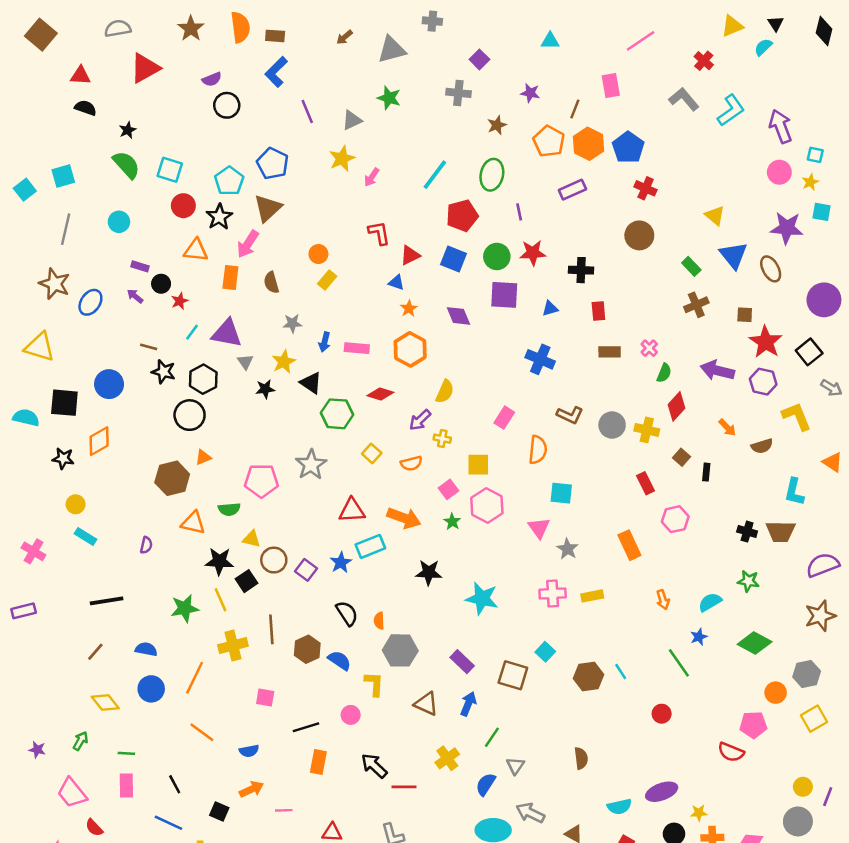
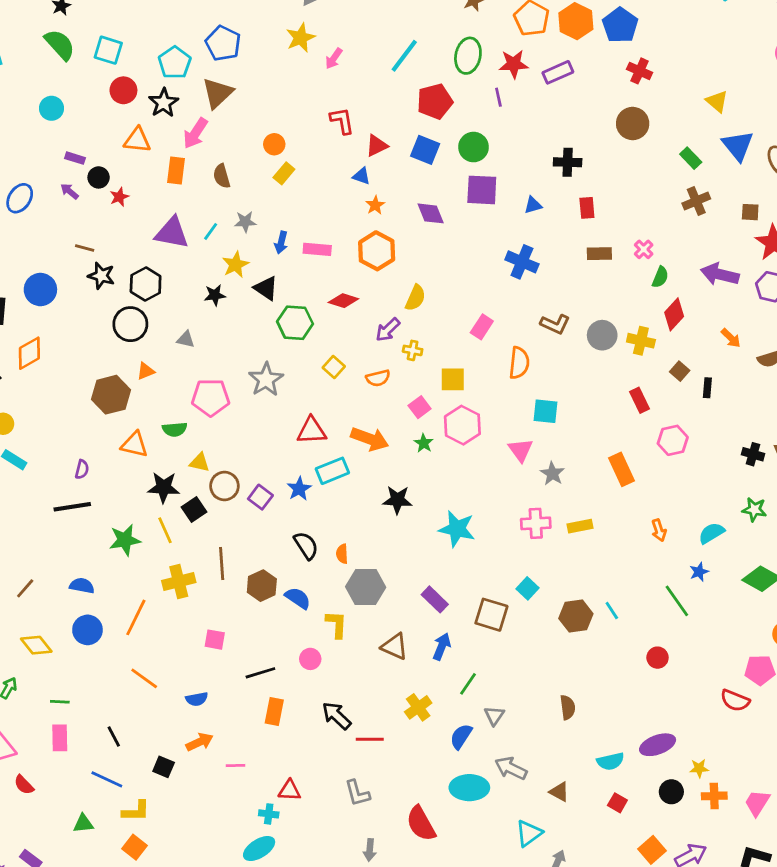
red star: (533, 253) -> (514, 64), moved
cyan line: (192, 332) -> (211, 231), moved
gray triangle: (245, 362) -> (186, 339), moved, turned -42
black line: (107, 601) -> (72, 507), moved

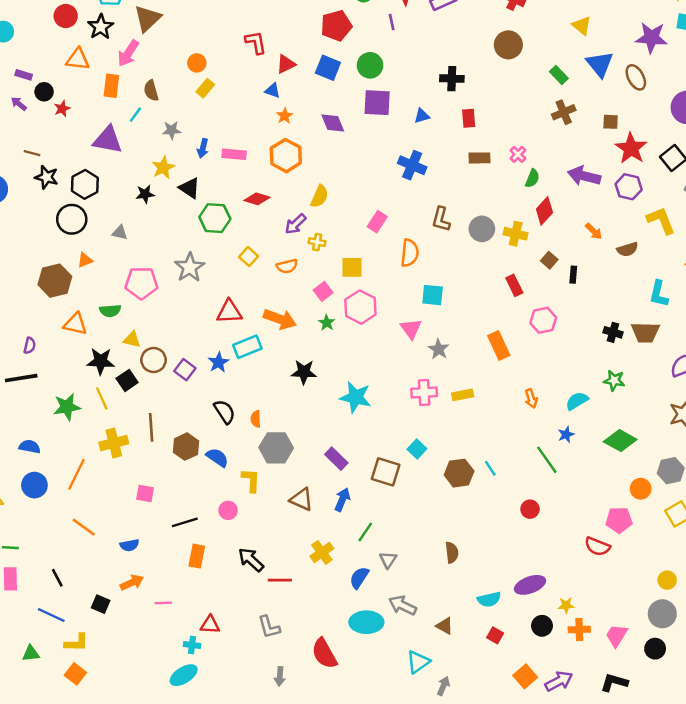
cyan line: (211, 231) -> (135, 115), moved
brown L-shape: (555, 324) -> (441, 219), turned 80

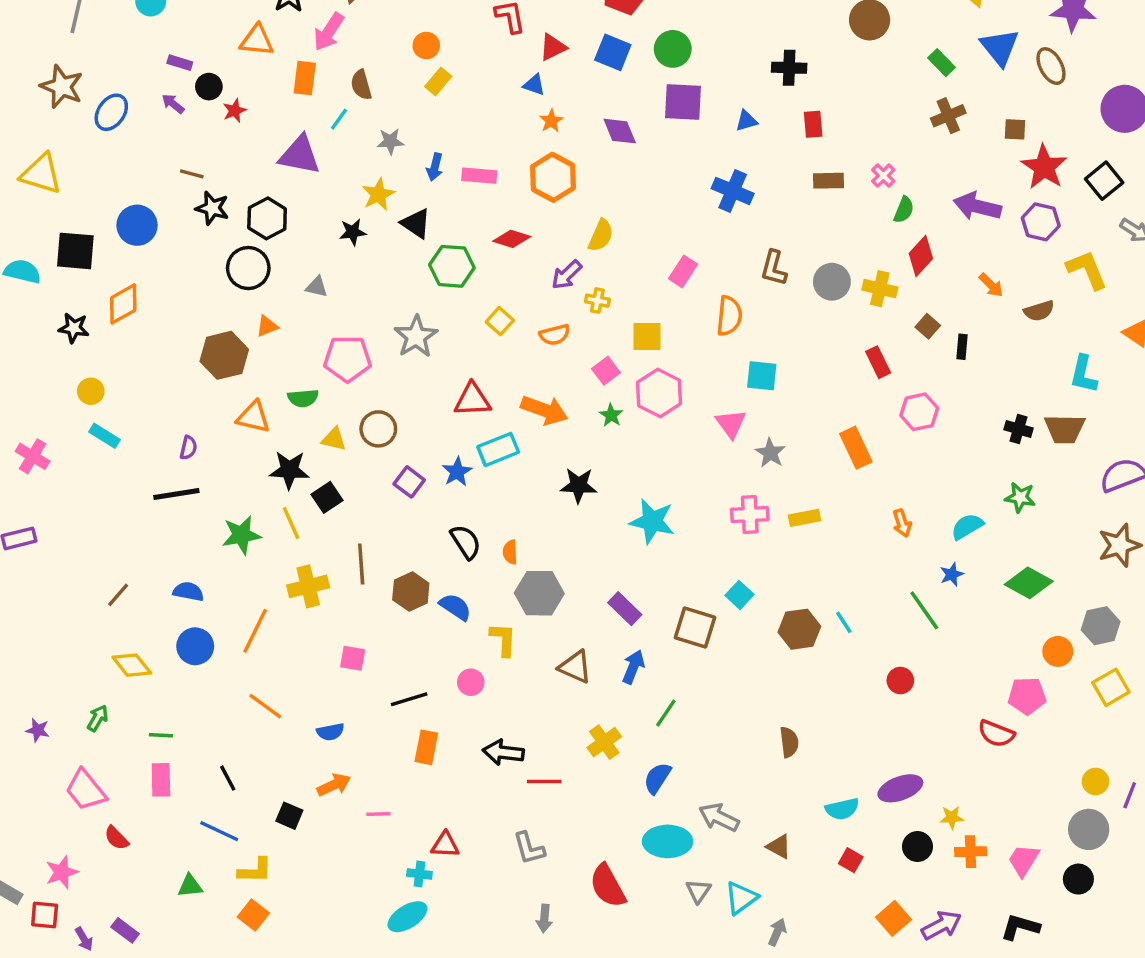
brown circle: (154, 360) -> (378, 429), moved
black arrow: (251, 560) -> (503, 752), turned -36
gray triangle: (388, 560) -> (698, 891), moved

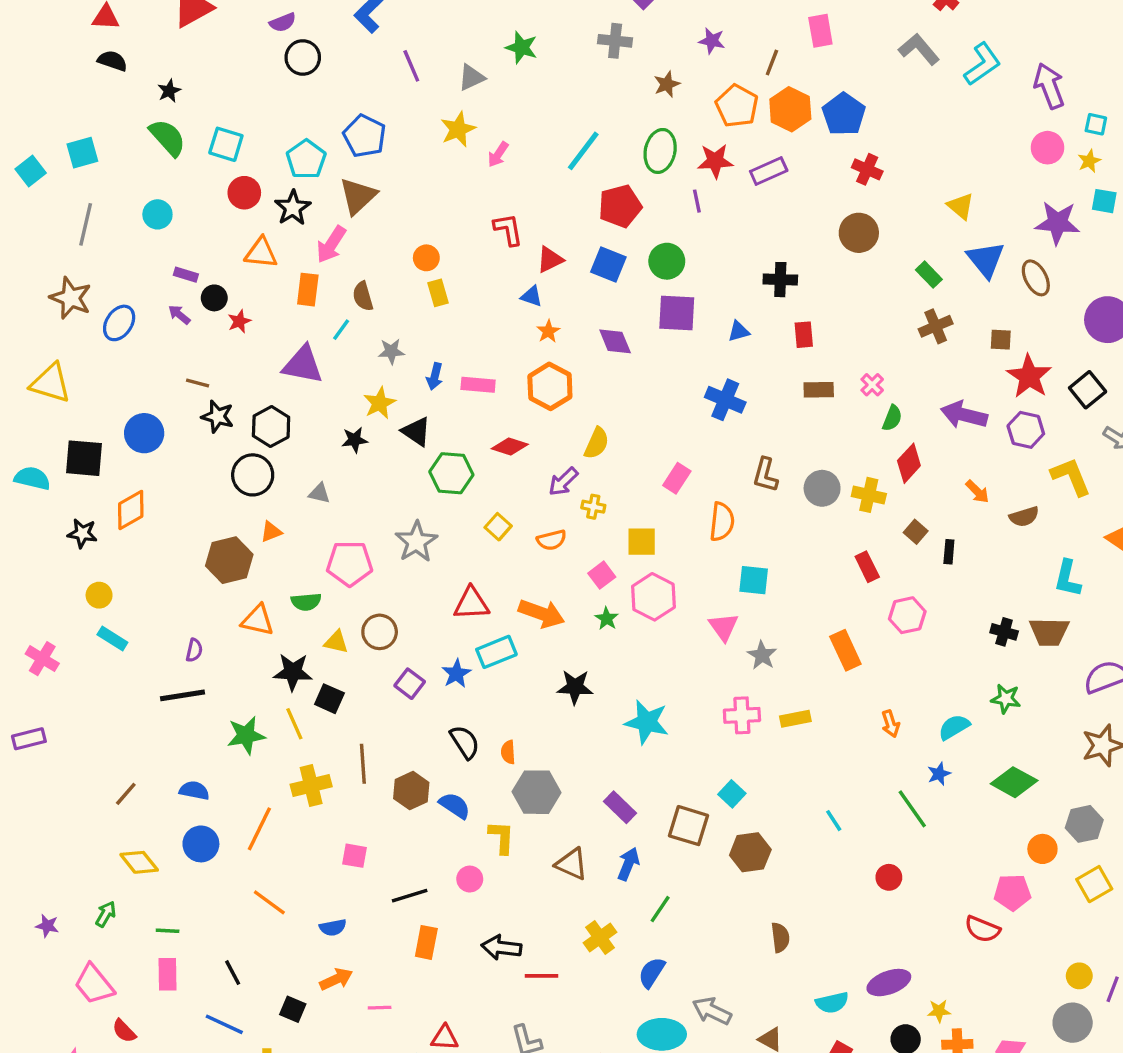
yellow rectangle: (438, 81) -> (438, 293), turned -56
black square: (327, 497) -> (329, 699), turned -32
brown hexagon: (799, 629) -> (750, 852), moved

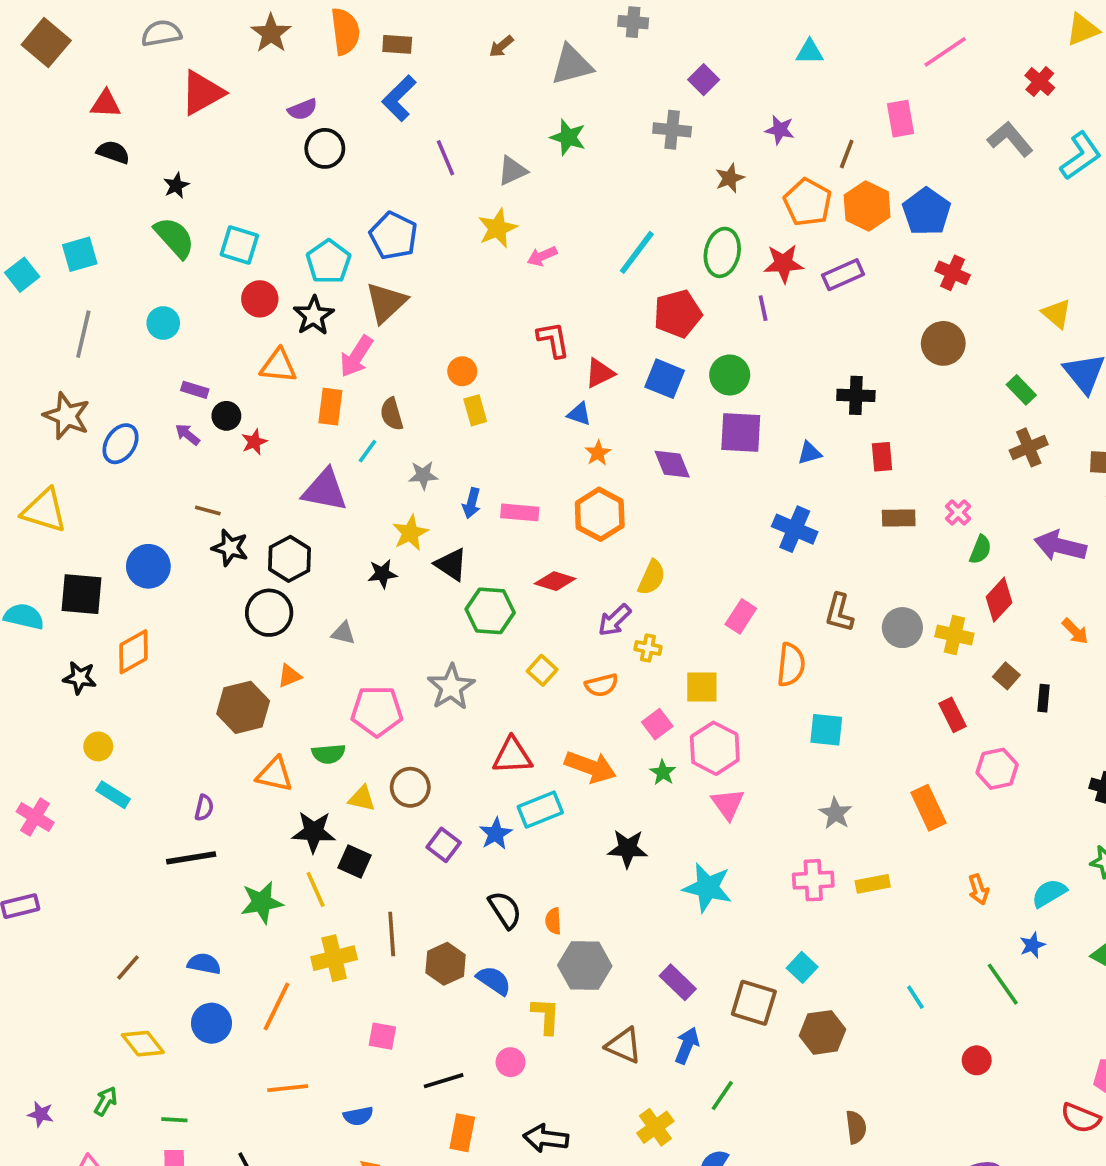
pink arrow: (498, 154) -> (542, 256), turned 32
pink triangle: (724, 627) -> (728, 804), moved
orange line: (269, 902) -> (288, 1088), turned -42

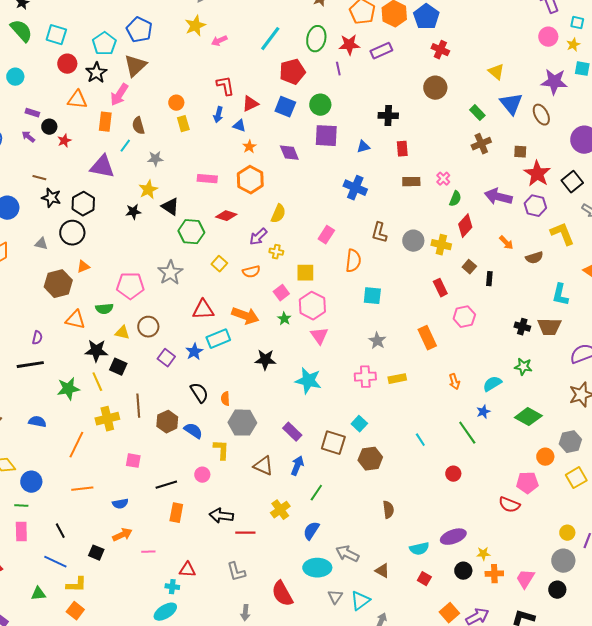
blue arrow: (472, 503) -> (218, 115), moved
gray triangle: (343, 633) -> (41, 244), moved
blue circle: (212, 1023) -> (31, 482), moved

